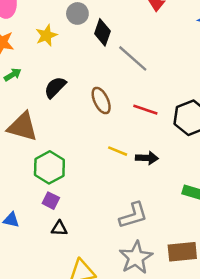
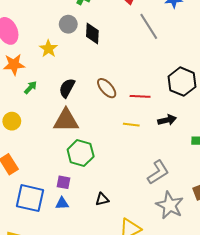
gray line: (133, 58) -> (149, 26), moved, turned 32
red line: (145, 110) -> (140, 96), moved
brown triangle: (23, 127) -> (66, 120), moved
black arrow: (147, 158) -> (167, 120), moved
purple square: (51, 201) -> (63, 182), moved

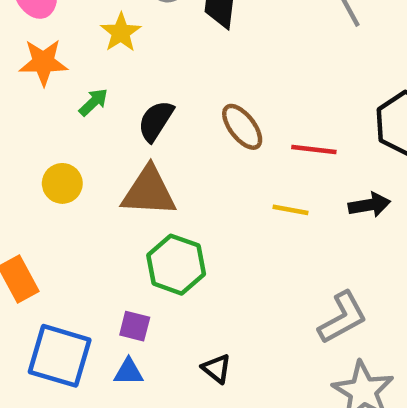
green arrow: (30, 87) -> (93, 102), moved
yellow circle: (12, 121) -> (62, 183), moved
black triangle: (102, 199) -> (217, 369), turned 48

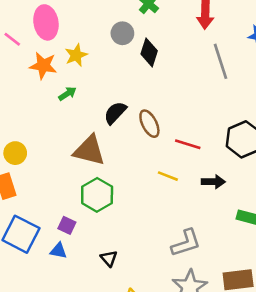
yellow star: (121, 33) -> (76, 55), moved
black semicircle: (156, 121) -> (115, 113), moved
yellow circle: (62, 183) -> (15, 153), moved

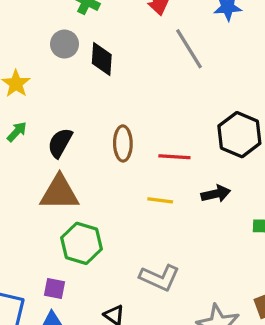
black semicircle: (115, 113) -> (60, 143), moved
brown ellipse: (149, 124) -> (123, 143), turned 40
gray L-shape: (186, 243) -> (160, 278), moved, turned 56

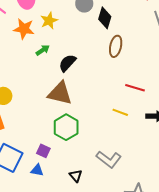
brown ellipse: (123, 143) -> (116, 46), moved

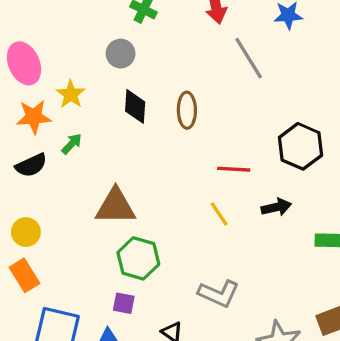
black diamond: (105, 18) -> (135, 106), moved
black semicircle: (67, 63) -> (31, 165), moved, turned -144
yellow line: (120, 112) -> (219, 214), turned 49
purple square: (43, 151) -> (124, 303), moved

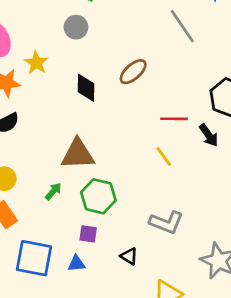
black diamond: (135, 106) -> (86, 88), moved
brown ellipse: (187, 110) -> (133, 72), turned 52
green arrow: (72, 144) -> (53, 191), moved
black arrow: (276, 207) -> (209, 135), moved, turned 70

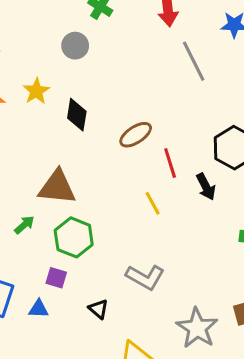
yellow star: (36, 63) -> (36, 91), moved
brown ellipse: (133, 72) -> (136, 135), moved
red line: (174, 119) -> (170, 163), turned 64

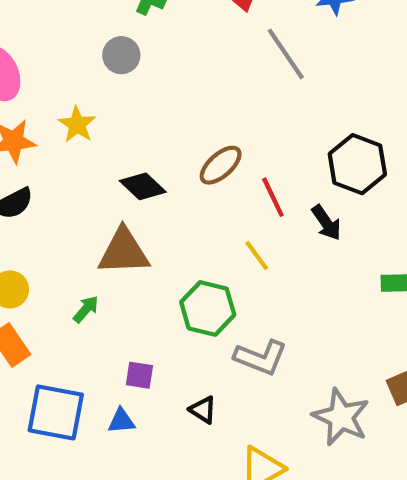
black diamond: (77, 115) -> (143, 186), moved, turned -48
green hexagon: (74, 237) -> (208, 308), moved

